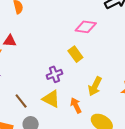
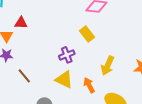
brown line: (21, 101) -> (24, 76), moved

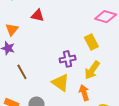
red triangle: (21, 23) -> (38, 16), moved
yellow arrow: (108, 65) -> (92, 70), moved

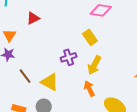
red triangle: (38, 16) -> (33, 18), turned -32
yellow triangle: (60, 83) -> (50, 82), moved

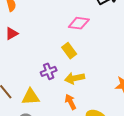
yellow arrow: (94, 65) -> (75, 78), turned 54
yellow triangle: (50, 82) -> (31, 97), turned -30

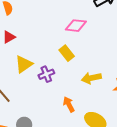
yellow arrow: (75, 78) -> (91, 78), moved
yellow triangle: (31, 97) -> (24, 64), moved, turned -30

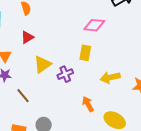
yellow rectangle: (67, 53) -> (85, 53), turned 49

